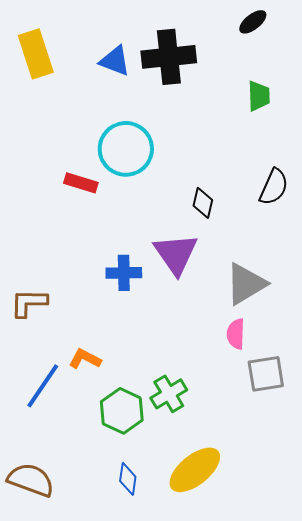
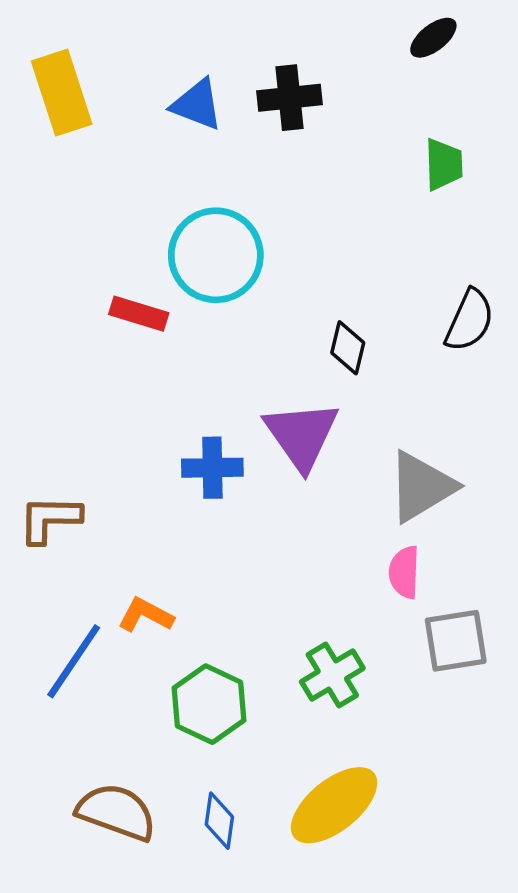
black cross: (169, 57) -> (290, 98), size x0.7
green cross: (169, 394) -> (332, 675), moved
brown semicircle: (31, 480) -> (116, 812), moved

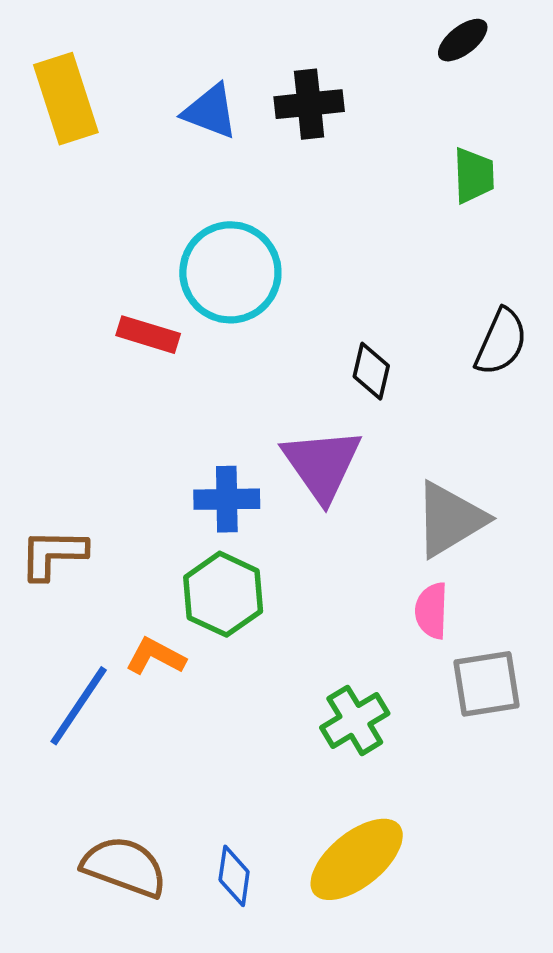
green hexagon: (209, 704) -> (223, 594), moved

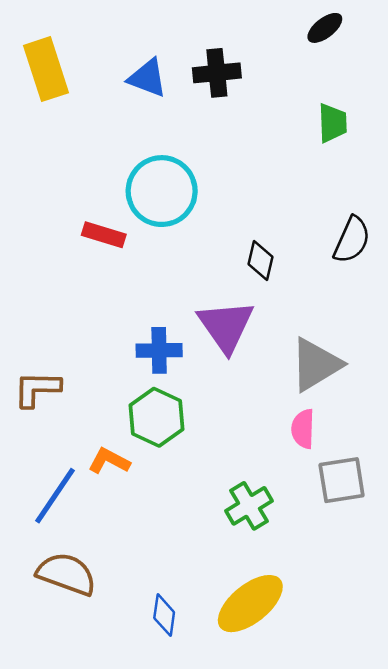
brown semicircle: (124, 867) -> (67, 574), moved

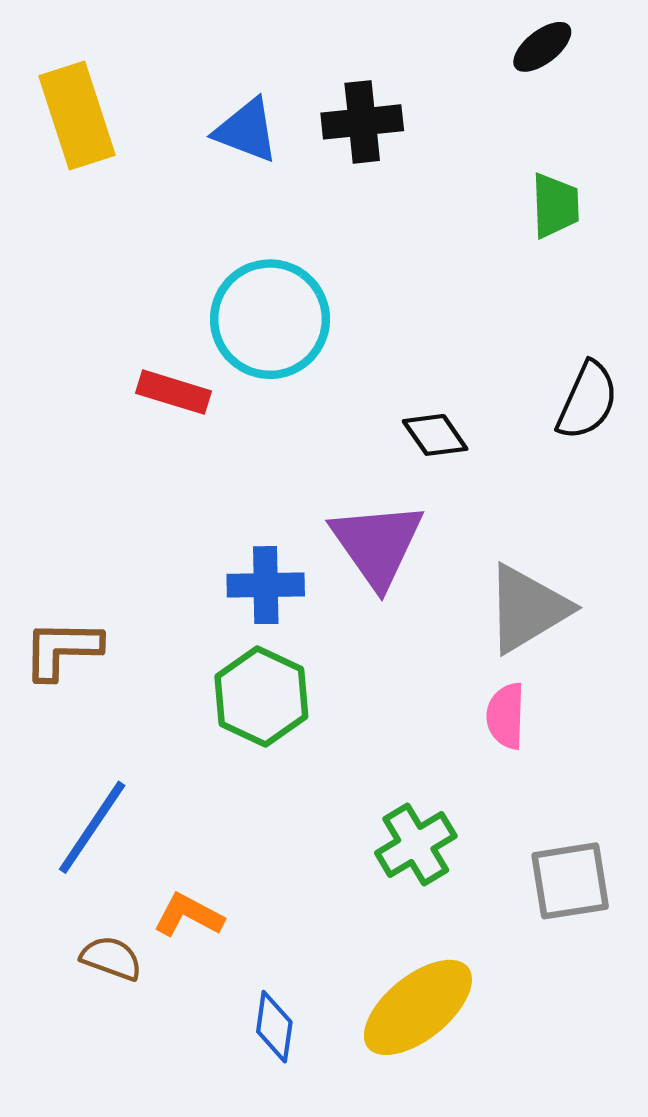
black diamond: (261, 260) -> (435, 435), turned -48
orange L-shape: (109, 461) -> (189, 915), moved
gray square: (342, 480) -> (570, 881), moved
brown semicircle: (67, 574) -> (111, 958), size x0.6

